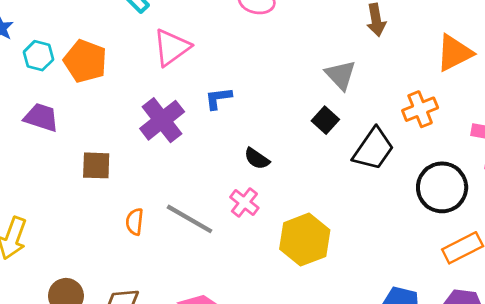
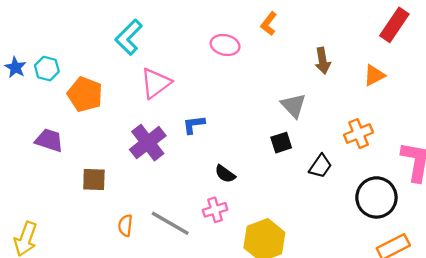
orange triangle: (454, 53) -> (374, 75), moved, size x0.7
cyan hexagon: (39, 56) -> (47, 69), moved
black square: (325, 120) -> (281, 143), turned 30
black trapezoid: (373, 149) -> (320, 166), size x0.7
pink cross: (244, 203) -> (215, 210), turned 35

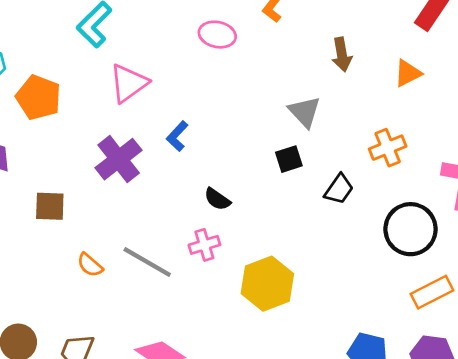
blue L-shape: (194, 125) -> (177, 136), turned -40
orange semicircle: (125, 226) -> (90, 265), turned -55

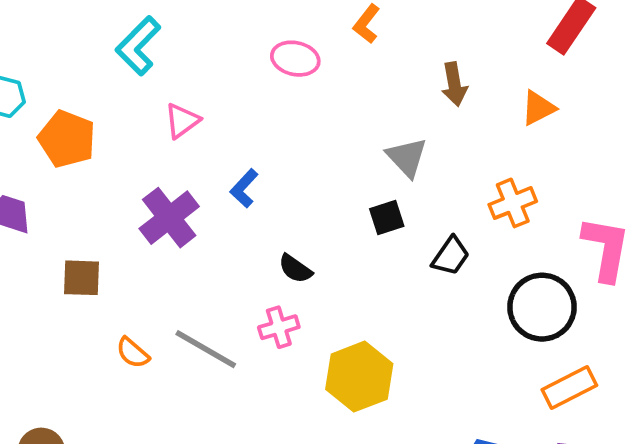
pink triangle: (129, 83) -> (182, 121), size x0.7

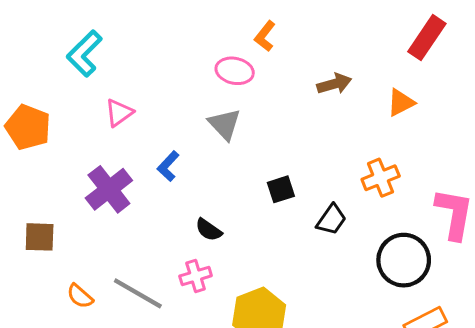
pink ellipse: (295, 59) -> (235, 71), moved
brown arrow: (454, 84) -> (334, 84), turned -96
gray triangle: (407, 157) -> (224, 124), moved

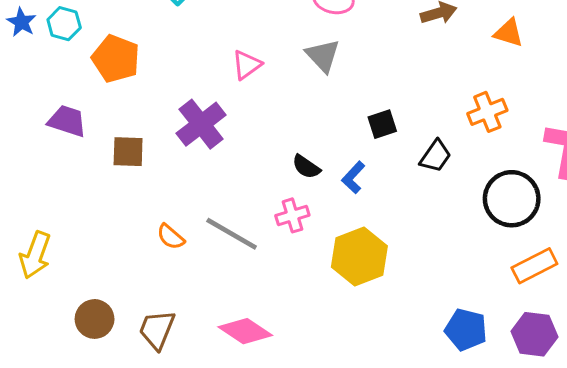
orange triangle: (401, 103) -> (509, 33), turned 44
pink triangle: (119, 113) -> (247, 65), moved
blue L-shape: (168, 166) -> (353, 177), moved
brown square: (40, 237) -> (128, 152), moved

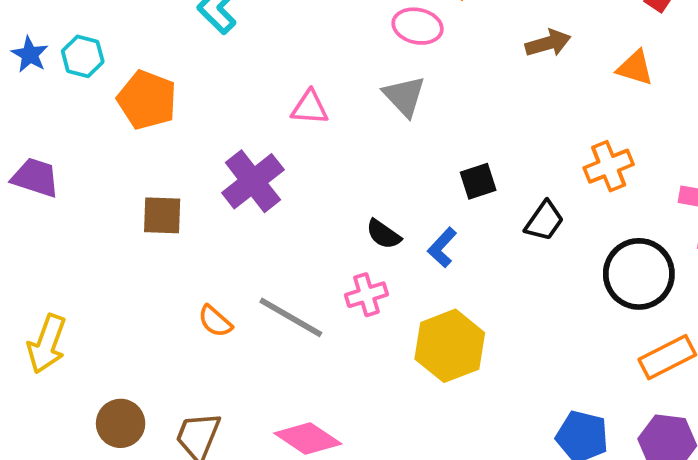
pink triangle: (247, 65) -> (310, 107), turned 40
purple trapezoid: (67, 121) -> (35, 177), moved

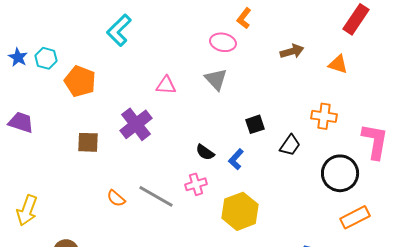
orange cross: (609, 166) -> (324, 116), turned 30

